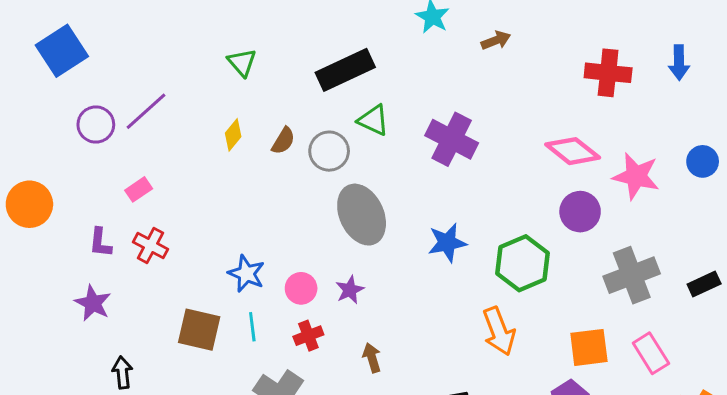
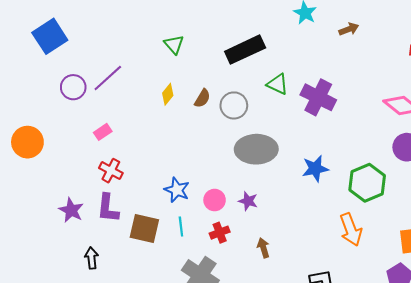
green triangle: (373, 120) -> (278, 84), moved
gray ellipse: (362, 215) -> (256, 149), turned -66
purple L-shape: (100, 243) -> (108, 208), moved, size x1.4
purple star: (350, 290) -> (248, 201), turned -30

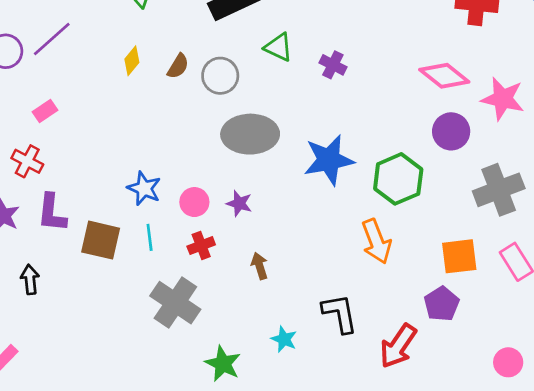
purple cross: (318, 97) -> (333, 65), size x0.6
blue star: (315, 169) -> (329, 160), size x1.4
red cross: (111, 171) -> (27, 161), moved

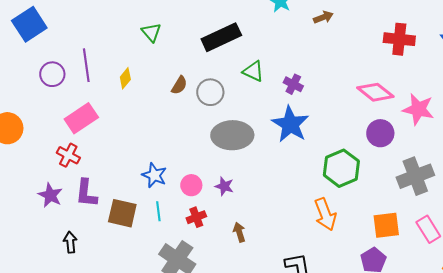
purple line: (52, 39) -> (86, 65), turned -56
yellow diamond: (132, 61) -> (125, 78), moved
pink rectangle: (45, 111) -> (81, 118), size x1.8
blue star: (329, 160) -> (290, 124), moved, turned -30

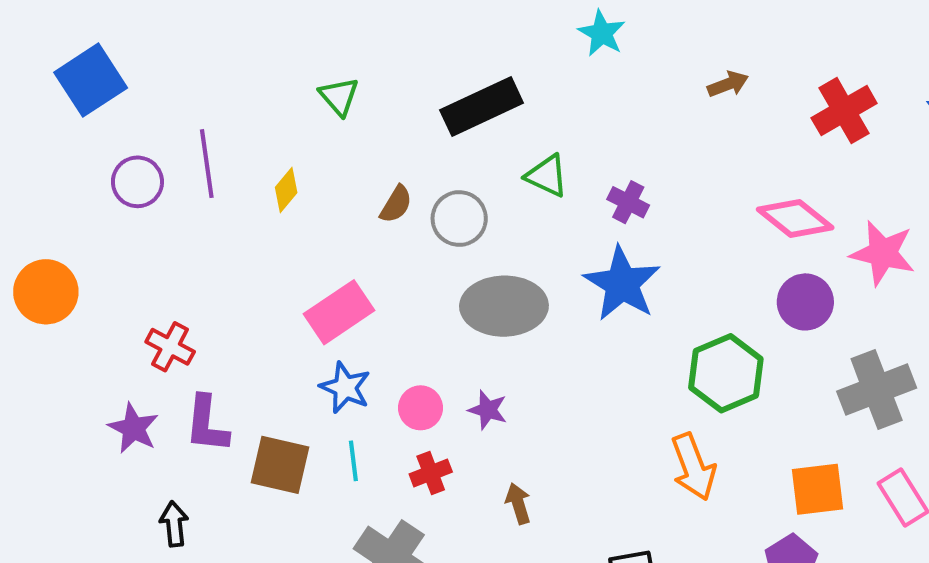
brown arrow: (323, 17) -> (728, 84), moved
red cross: (399, 39) -> (844, 111), turned -36
pink rectangle: (81, 118) -> (339, 312), moved

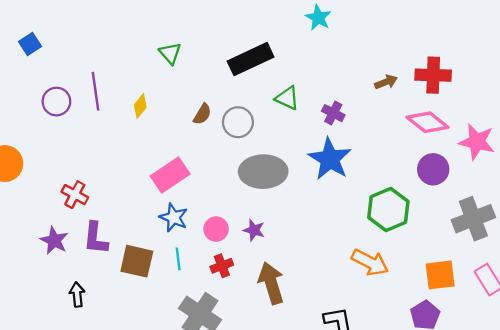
blue square: (91, 80) -> (30, 44), size x0.6
brown arrow: (728, 84) -> (386, 82), moved
red cross: (844, 111) -> (433, 75), moved, turned 32
orange arrow: (693, 467) -> (370, 262), turned -42
brown arrow: (518, 504) -> (271, 283), size x1.8

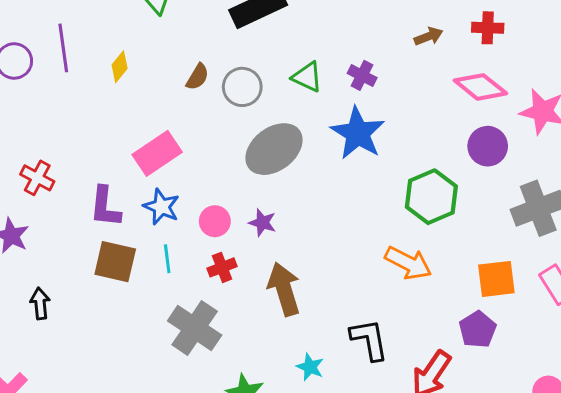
red cross: (433, 75) -> (488, 28), size x0.7
green triangle: (287, 98) -> (307, 77), moved
gray ellipse: (263, 172) -> (274, 149), turned -36
purple L-shape: (95, 238) -> (105, 207), moved

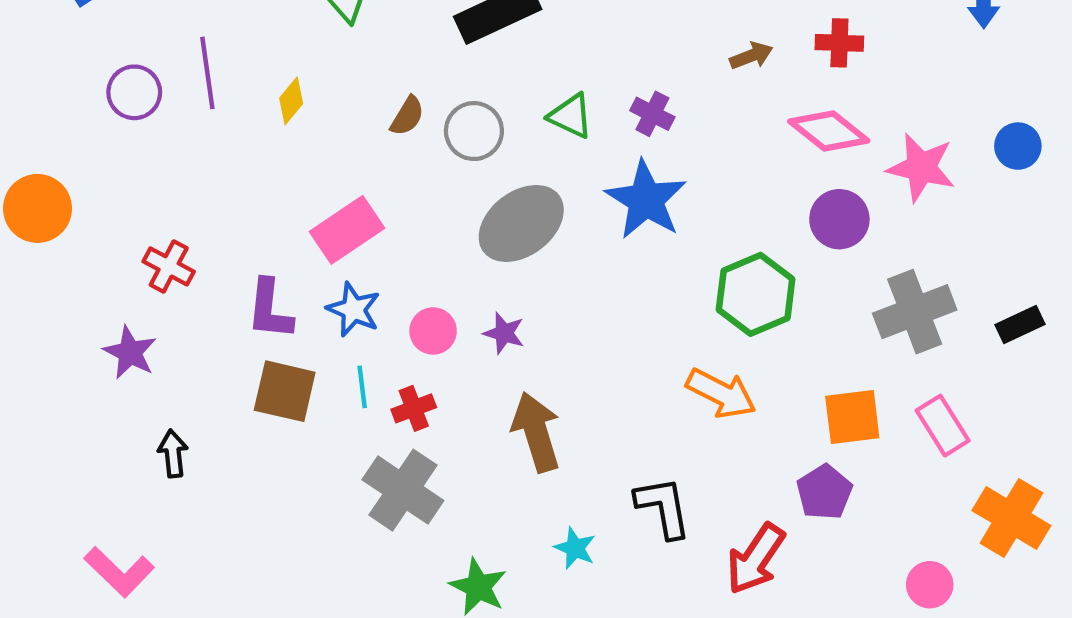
red cross: (222, 267) -> (414, 408), moved

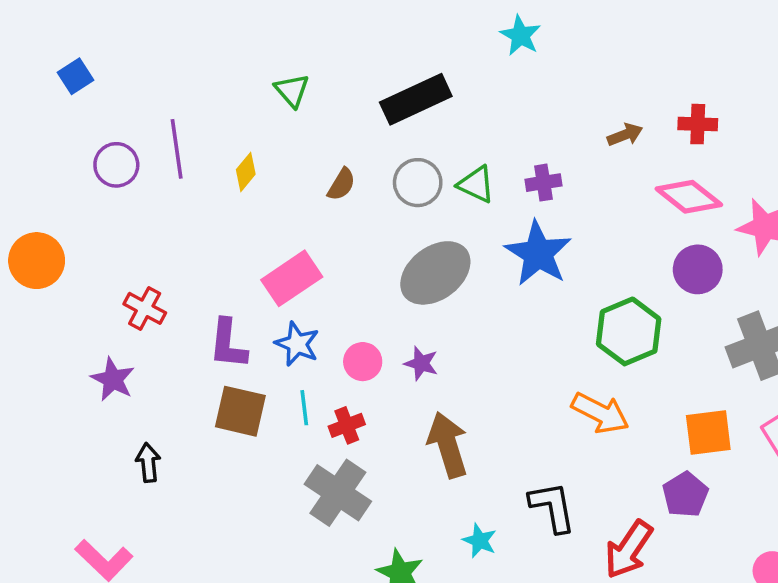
purple cross: (652, 114) -> (543, 183), turned -36
gray circle: (474, 131) -> (418, 183), moved

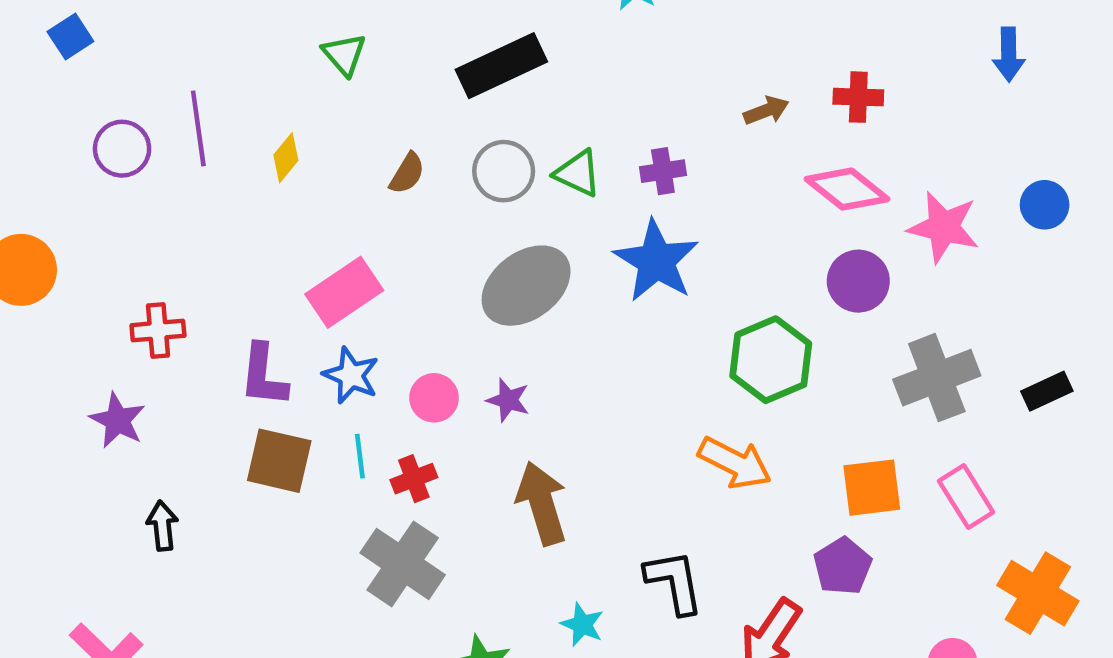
red cross: (145, 308) -> (158, 330), turned -33

